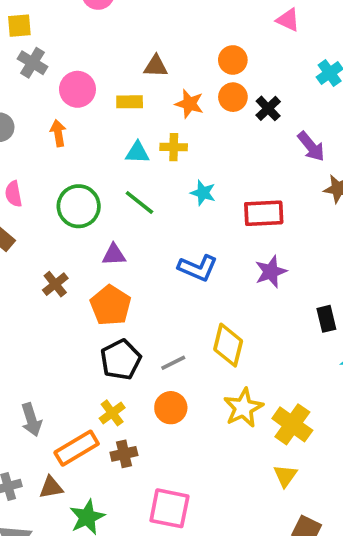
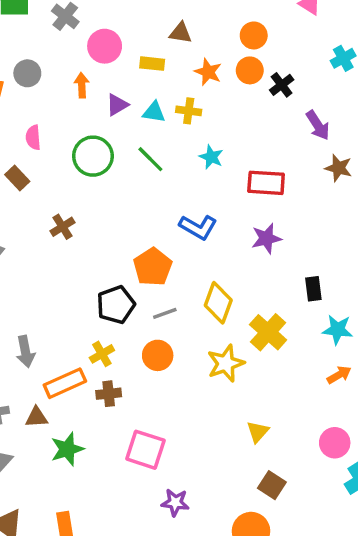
purple triangle: (114, 255) -> (117, 105), moved, turned -35
orange pentagon: (111, 305) -> (153, 267), moved
yellow cross: (292, 424) -> (268, 332), moved

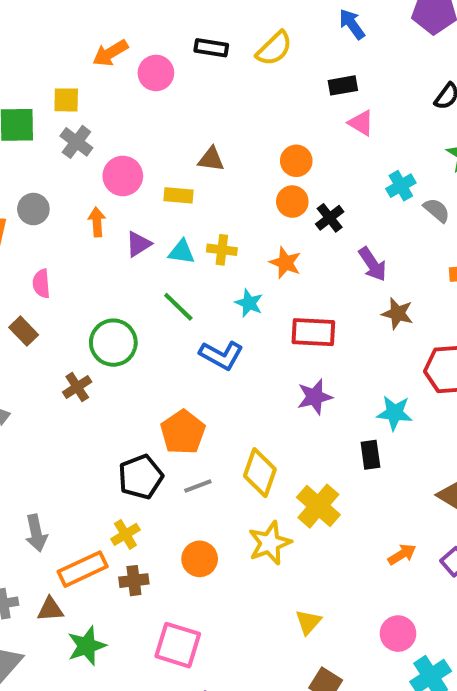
orange star: (208, 72) -> (285, 263), moved
green circle: (93, 156) -> (113, 343), moved
blue L-shape: (198, 227) -> (221, 355), moved
cyan star: (337, 330) -> (395, 413), moved
orange circle: (158, 355) -> (200, 559), moved

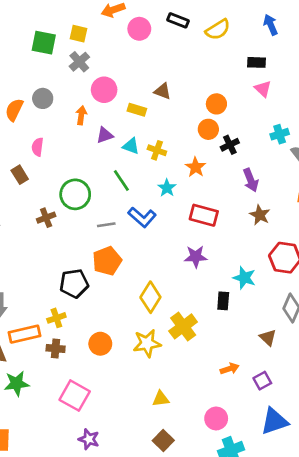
gray line: (198, 486) -> (106, 225), moved
yellow triangle: (308, 622) -> (161, 399), turned 30

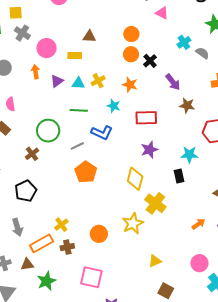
yellow cross: (157, 150) -> (98, 81), turned -32
green line: (121, 181) -> (79, 110), turned -36
black pentagon: (74, 283) -> (26, 191), moved
yellow diamond: (150, 297) -> (135, 179), moved

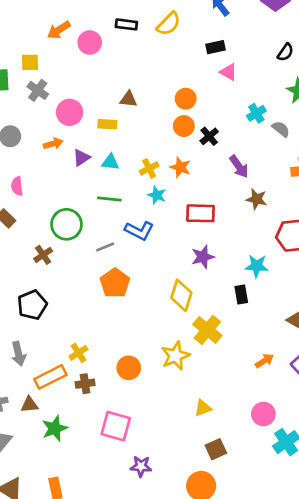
orange arrow: (35, 72) -> (53, 144), turned 80
yellow cross: (98, 81) -> (149, 168), moved
brown square: (166, 291) -> (216, 449), turned 35

